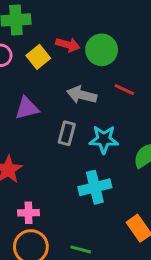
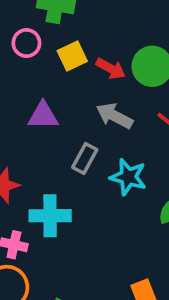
red arrow: (68, 45) -> (111, 69), moved
cyan cross: (95, 187) -> (50, 216), moved

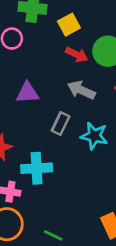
yellow square: (72, 56) -> (69, 25), moved

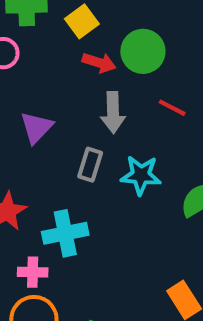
gray arrow: (81, 90) -> (113, 112), turned -108
purple triangle: (27, 93) -> (36, 128), turned -35

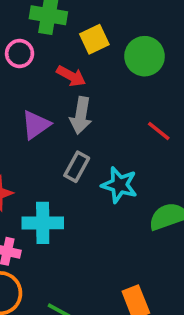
green circle: (143, 51) -> (145, 56), moved
red arrow: (99, 63) -> (71, 76), moved
gray arrow: (113, 112) -> (81, 116), moved

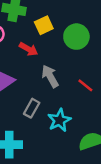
gray arrow: (81, 116) -> (50, 76), moved, turned 140
cyan star: (119, 185) -> (59, 120), turned 30

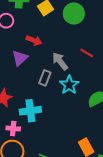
red arrow: (28, 49) -> (34, 40), moved
gray arrow: (50, 76) -> (60, 61), moved

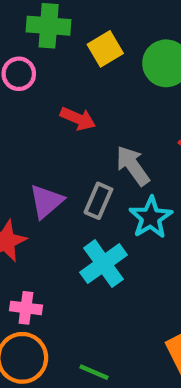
purple triangle: (20, 58) -> (46, 201), moved
cyan cross: (30, 111) -> (104, 264), moved, turned -30

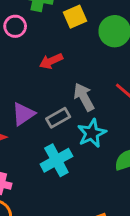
red arrow: (78, 119) -> (51, 61), turned 125
gray rectangle: (98, 201) -> (58, 118), turned 30

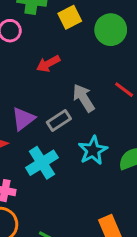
cyan star: (92, 133) -> (93, 150), moved
cyan cross: (56, 160) -> (42, 163), moved

